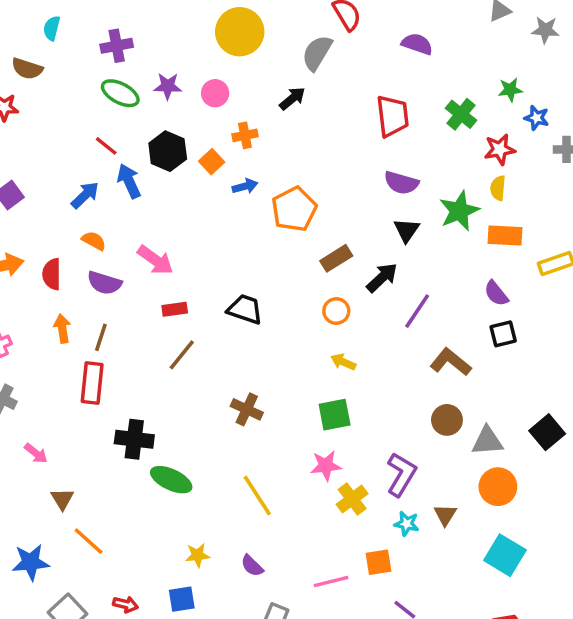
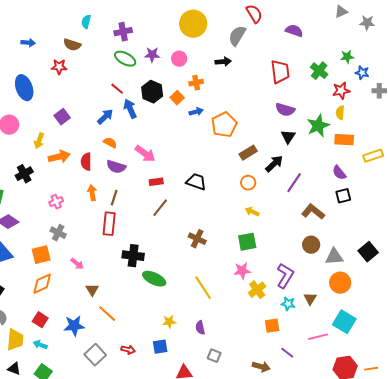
black arrow: (292, 98) -> (223, 62), turned 35
purple semicircle: (252, 566) -> (200, 328), turned 32
pink line: (331, 582) -> (318, 337), moved

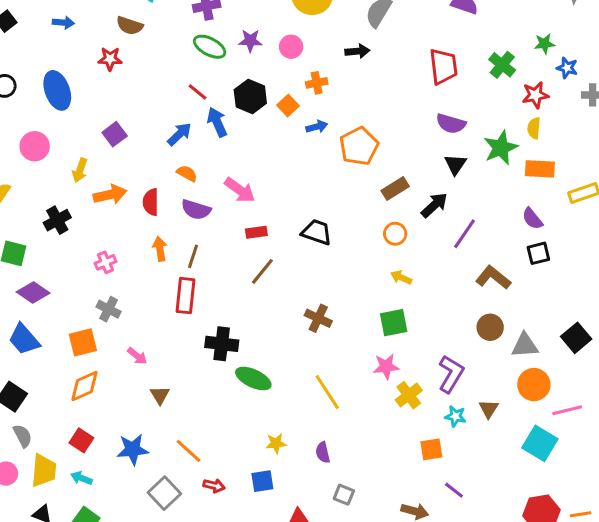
orange line: (107, 314) -> (188, 451), moved
pink line: (318, 337) -> (567, 410), moved

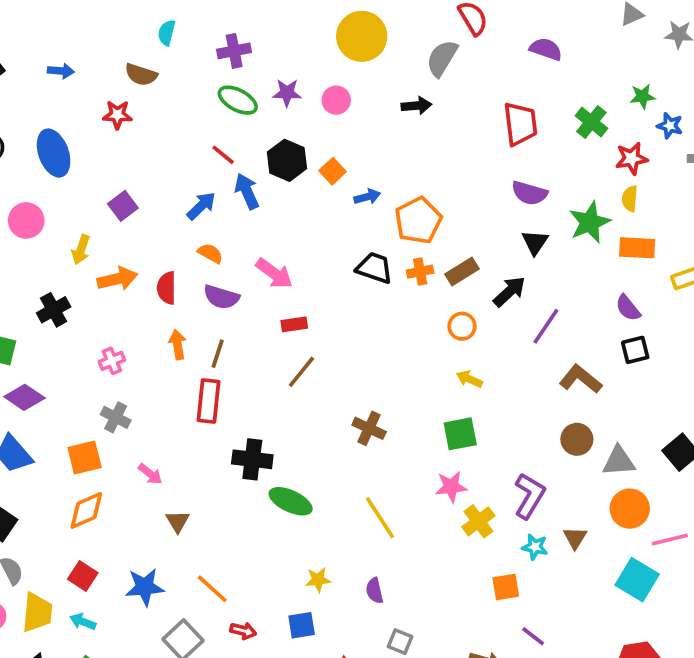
orange cross: (317, 83) -> (420, 272), moved
black trapezoid: (317, 232) -> (374, 268), moved

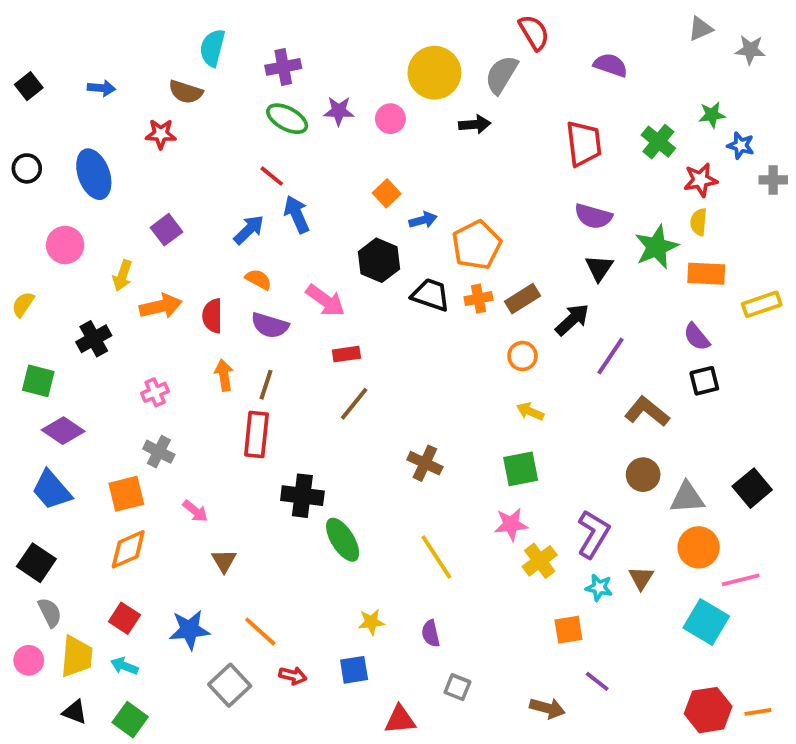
cyan semicircle: (167, 33) -> (212, 48), size x1.4
yellow circle: (362, 36) -> (434, 73), moved
black hexagon: (287, 160) -> (379, 260), moved
green ellipse: (291, 501) -> (343, 540), turned 33

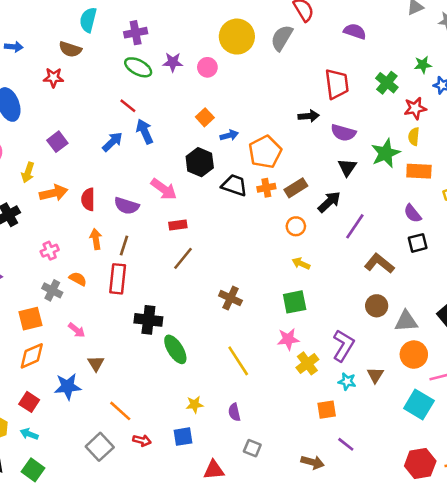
black arrow: (475, 124) -> (309, 116), moved
orange semicircle: (258, 279) -> (78, 279), moved
blue star: (189, 630) -> (68, 387), moved

